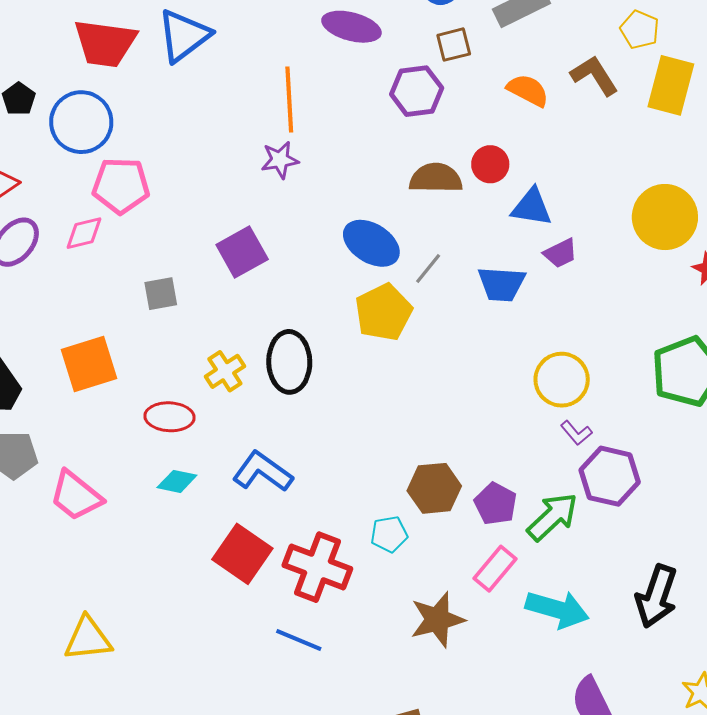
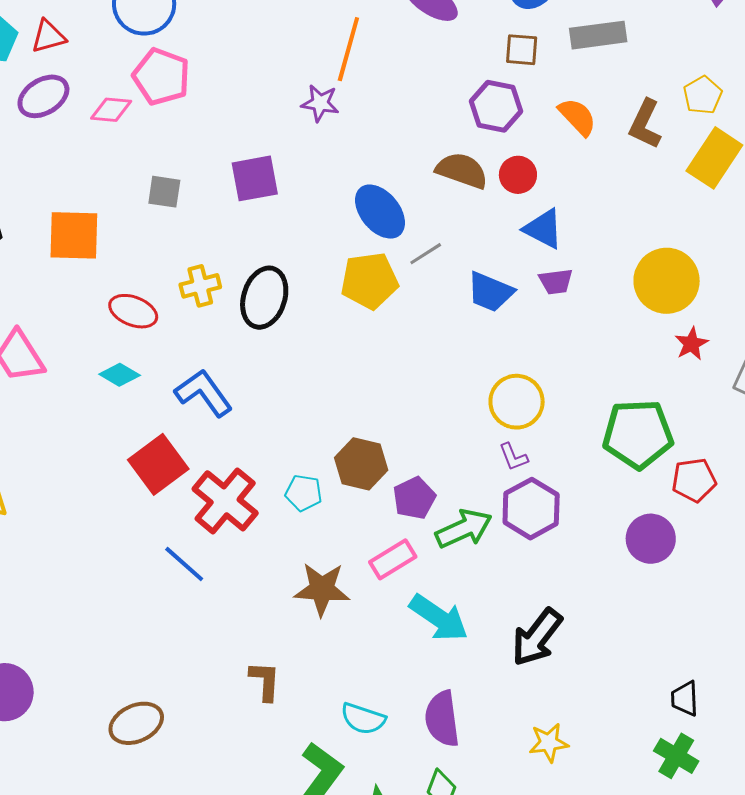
brown L-shape: (594, 75) -> (645, 124), turned -141
purple hexagon: (417, 91) -> (496, 106), moved

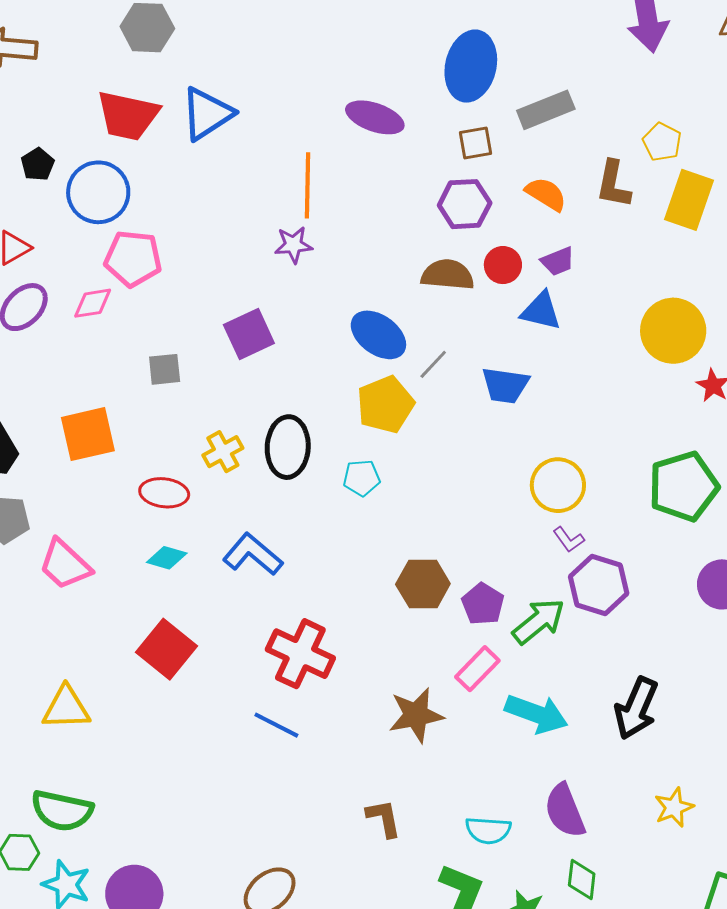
purple trapezoid: (556, 282) -> (558, 261), moved
red square: (158, 464) -> (167, 649), moved
cyan pentagon: (304, 493) -> (362, 478), moved

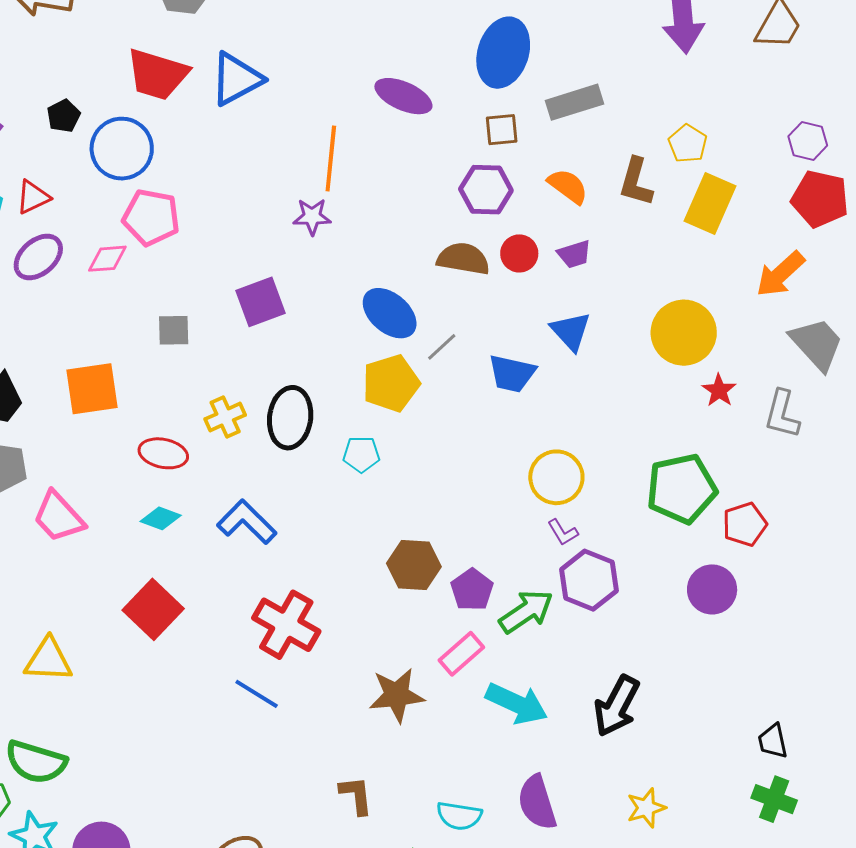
blue triangle: (541, 311) -> (571, 331), moved, turned 30

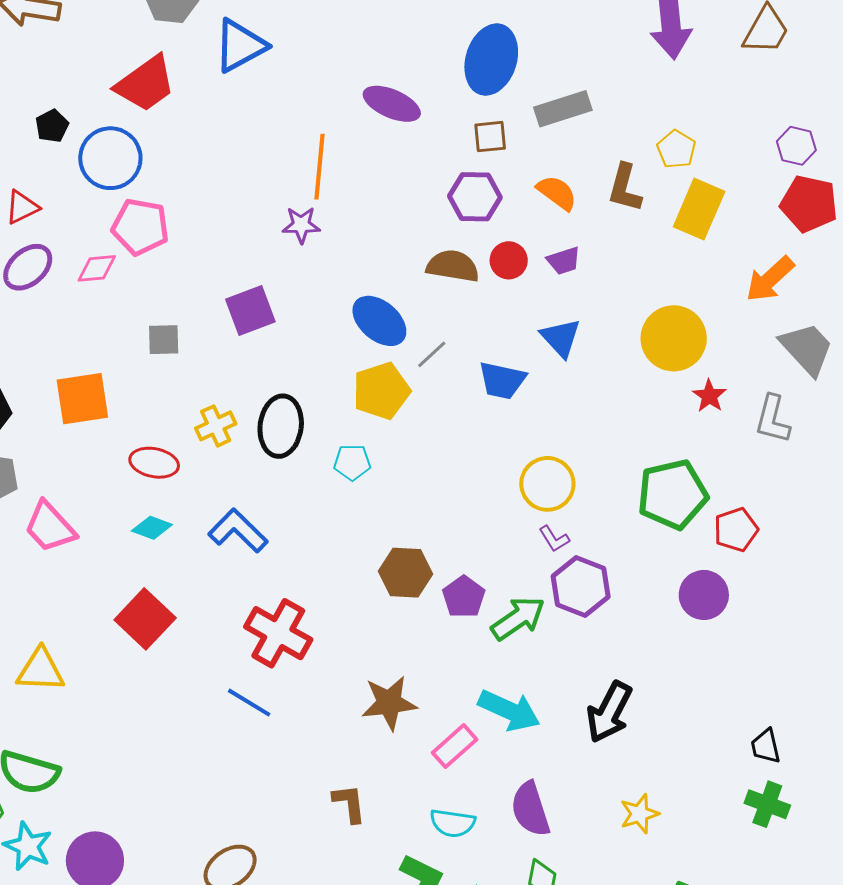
red trapezoid: (157, 74) -> (145, 84), turned -52
blue triangle: (236, 79) -> (240, 46), moved
pink rectangle: (461, 654) -> (455, 746), moved

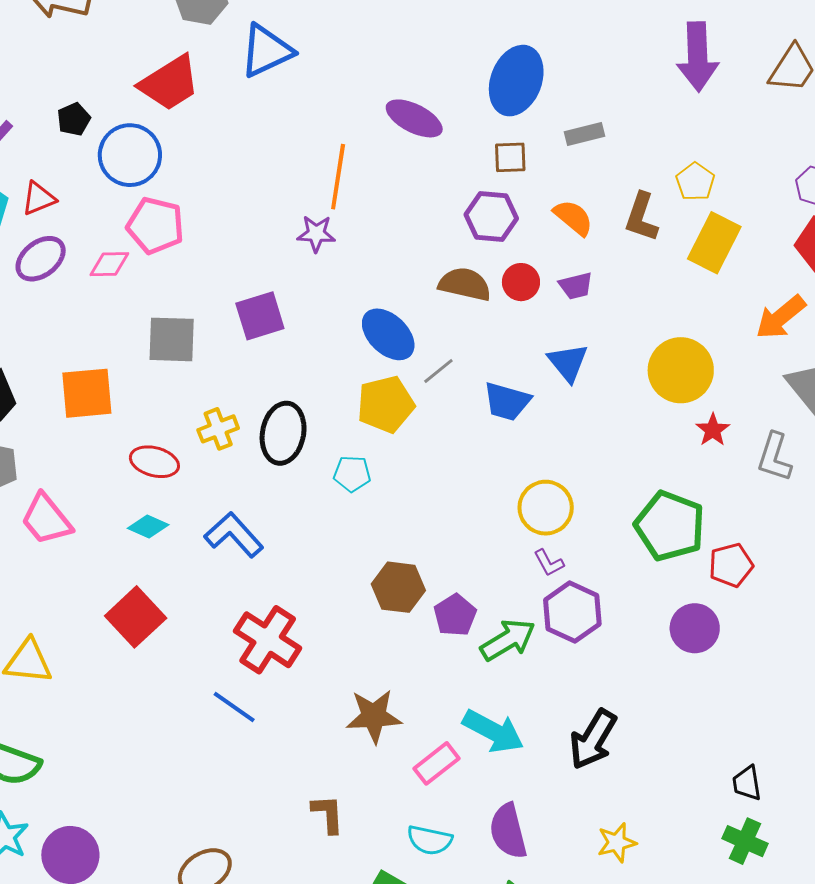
gray rectangle: (563, 109) -> (585, 134), size x0.7
gray square: (164, 340) -> (172, 339), size x1.5
green pentagon: (673, 494) -> (670, 526), turned 30

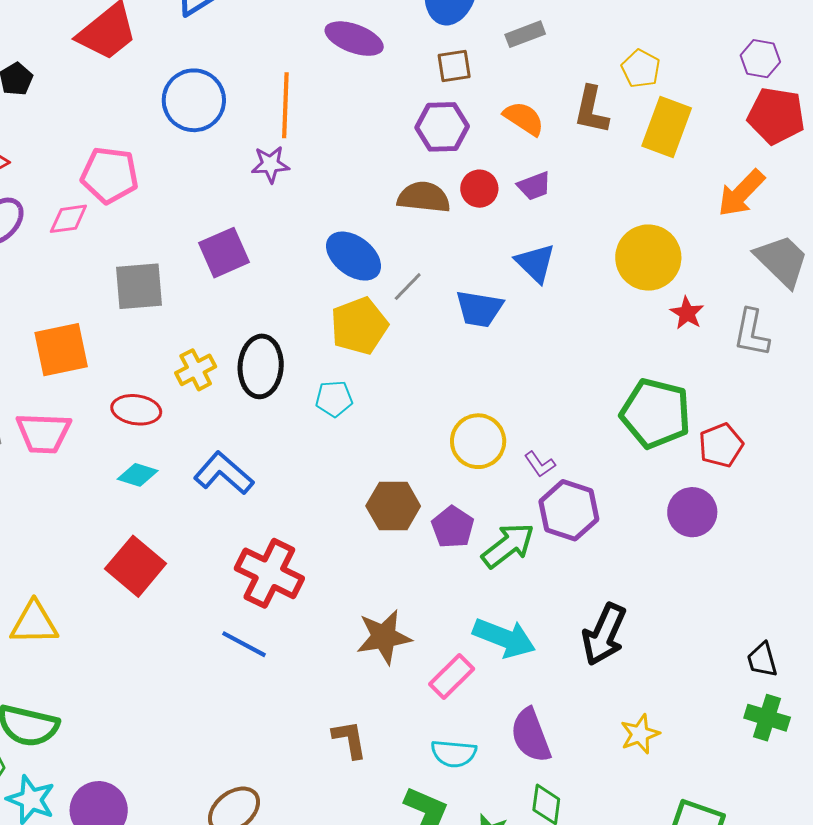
blue circle: (130, 155) -> (194, 100), moved
yellow circle: (546, 508) -> (478, 441), moved
pink trapezoid: (46, 519) -> (44, 433), moved, turned -42

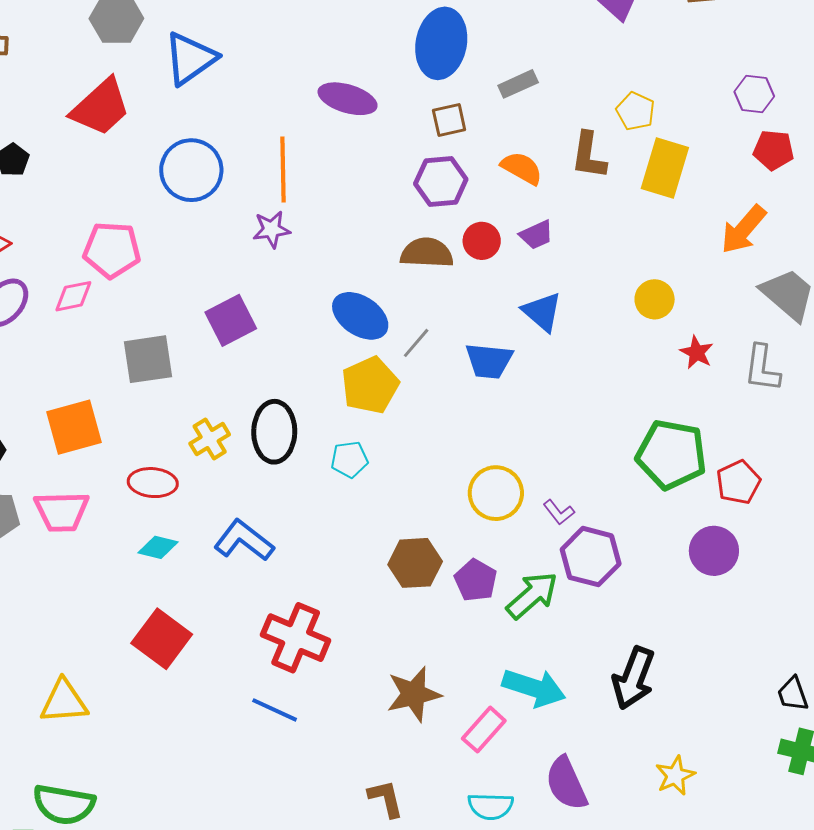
red pentagon: (776, 116) -> (774, 150), size x0.7
yellow circle: (648, 258) -> (655, 299), size x0.6

